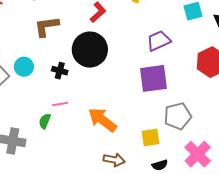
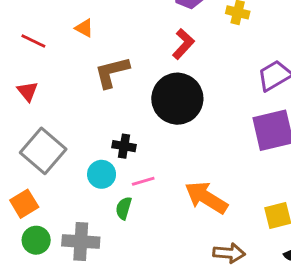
cyan circle: (24, 67) -> (102, 174), moved
black cross: (60, 71) -> (124, 146), moved

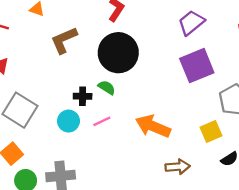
green semicircle: (124, 208) -> (107, 87), moved, turned 114

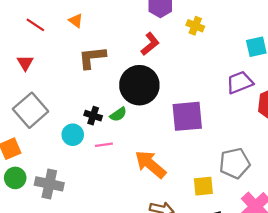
purple trapezoid: (191, 23) -> (240, 82), moved
purple square: (197, 66) -> (187, 116), moved
green semicircle: (107, 87) -> (118, 114), turned 96

